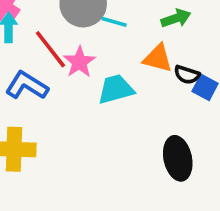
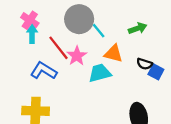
cyan line: (114, 22) -> (99, 31), turned 35
orange triangle: (158, 58) -> (114, 54), moved

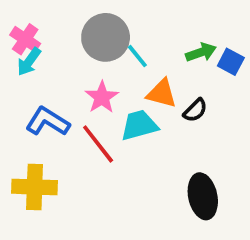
cyan arrow: (32, 34) -> (29, 62), turned -144
red line: (58, 48) -> (98, 144), moved
black semicircle: (144, 64) -> (195, 110), moved, turned -63
blue square: (156, 72) -> (231, 62), moved

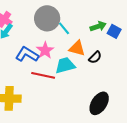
blue L-shape: (48, 122) -> (27, 54), moved
red line: (98, 144) -> (43, 75), turned -40
black ellipse: (203, 196) -> (99, 103), turned 45

